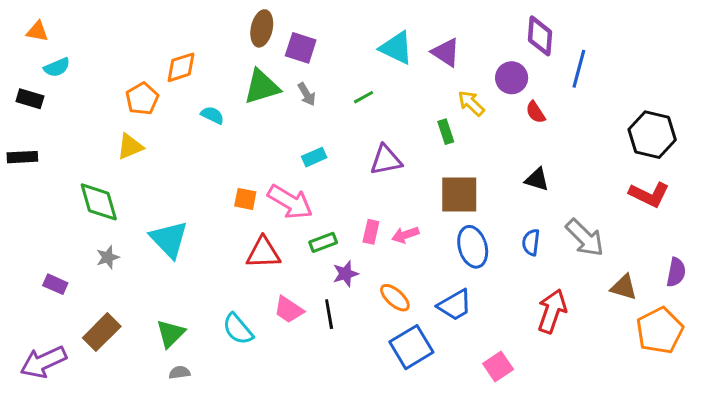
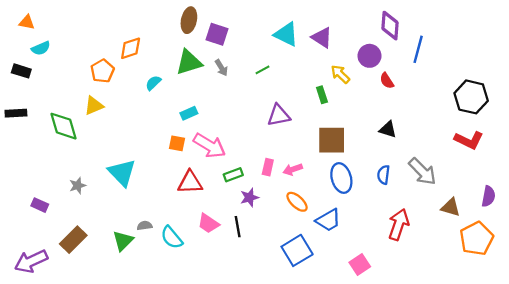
cyan semicircle: (212, 115) -> (153, 83), turned -70
cyan rectangle: (314, 157) -> (189, 113), moved
green diamond: (99, 202) -> (63, 126), moved
orange ellipse: (395, 298) -> (297, 202), moved
gray semicircle: (179, 372) -> (145, 226), moved

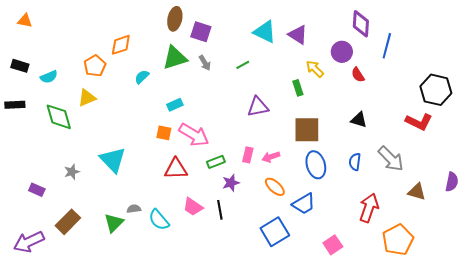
cyan semicircle: (41, 48) -> (49, 77), moved
red L-shape: (469, 140) -> (419, 122), moved
orange pentagon: (477, 239) -> (398, 240), moved

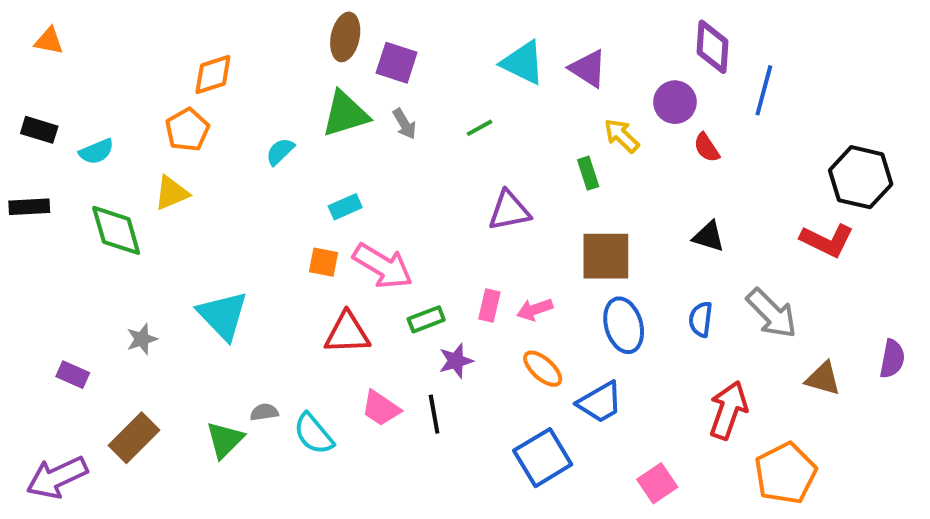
orange diamond: (121, 45) -> (213, 74), moved

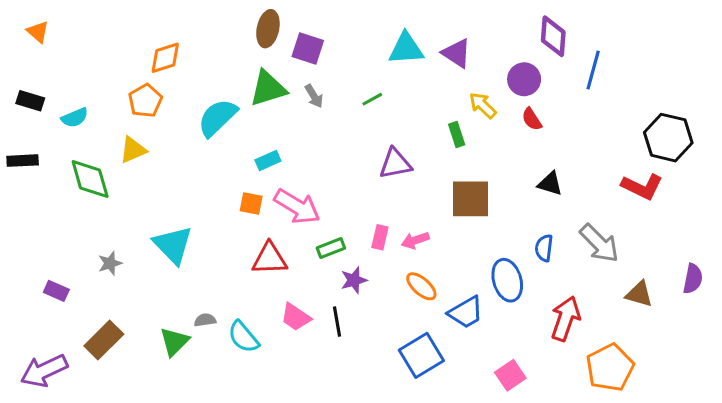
orange triangle: (49, 41) -> (38, 32), turned 30
cyan triangle: (523, 63) -> (406, 49), turned -30
red semicircle: (707, 148) -> (532, 119), moved
cyan semicircle: (280, 151) -> (217, 118), size x1.8
blue ellipse: (624, 325) -> (507, 280), moved

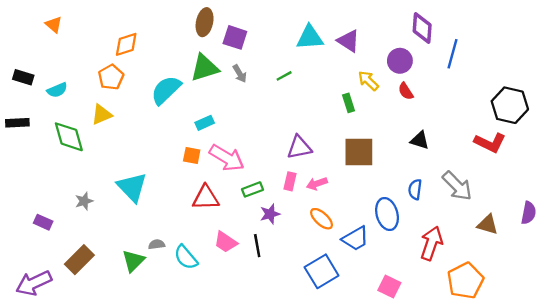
orange triangle: (38, 32) -> (54, 25), moved
purple triangle: (395, 164) -> (299, 147), moved
pink square: (510, 375) -> (389, 287), turned -30

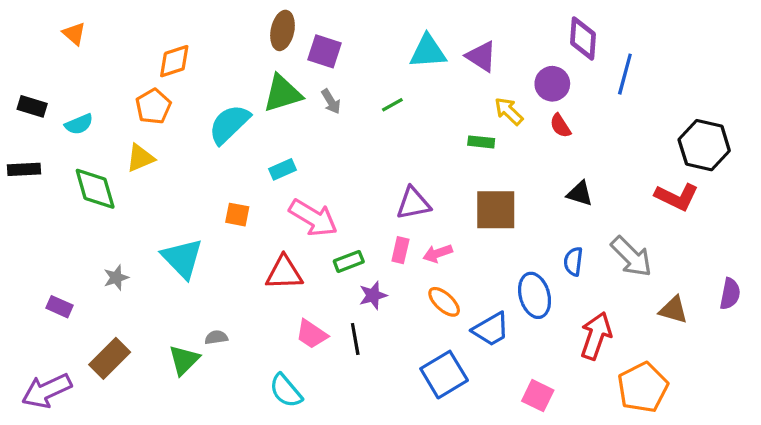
green rectangle: (348, 103) -> (481, 142), turned -66
orange square: (192, 156) -> (237, 215), moved
cyan semicircle: (186, 257) -> (286, 391), moved

